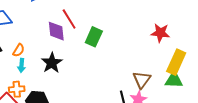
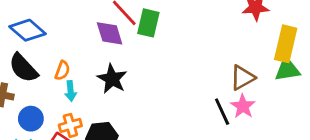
green rectangle: (94, 37) -> (148, 23), moved
brown triangle: (142, 80) -> (242, 78), turned 36

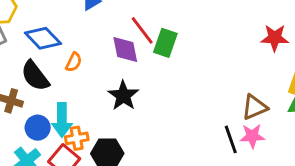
orange semicircle: (62, 70) -> (74, 62), moved
cyan arrow: (71, 91) -> (62, 120), moved, size x1.6
pink star: (243, 106) -> (252, 136), turned 30

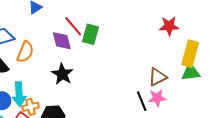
orange semicircle: (74, 62) -> (25, 52), size x1.5

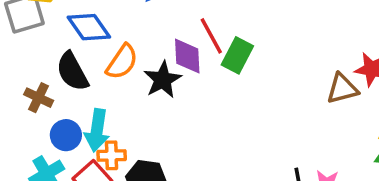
black star: (62, 74) -> (163, 80), moved
brown triangle: (158, 77) -> (342, 89), moved

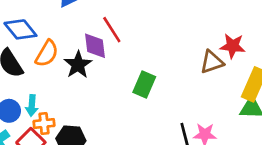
green rectangle: (237, 55) -> (144, 84), moved
cyan arrow: (97, 130) -> (32, 106), size x0.7

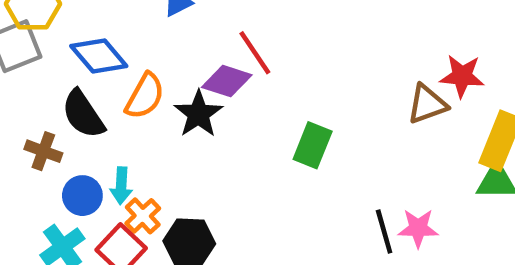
purple diamond: (95, 46) -> (227, 81), turned -64
orange cross: (44, 123) -> (143, 216), turned -36

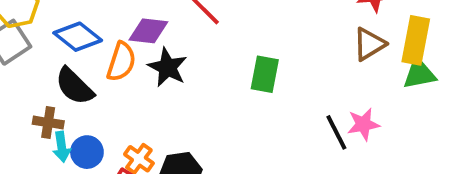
purple diamond: (227, 81) -> (148, 31), moved
brown triangle: (427, 104) -> (369, 44), moved
cyan arrow: (121, 186) -> (62, 147), moved

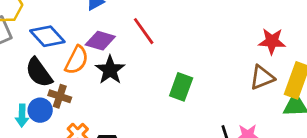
brown cross: (48, 123) -> (60, 96), moved
blue circle: (87, 152) -> (40, 110), moved

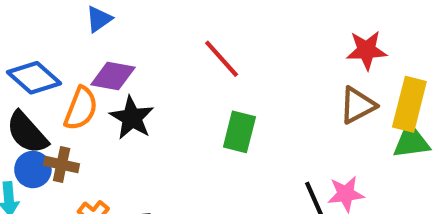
red line: (144, 31) -> (222, 59), moved
blue circle: (40, 110) -> (33, 170), moved

